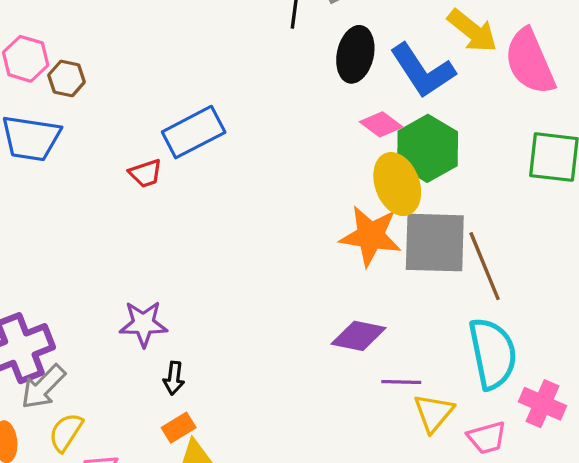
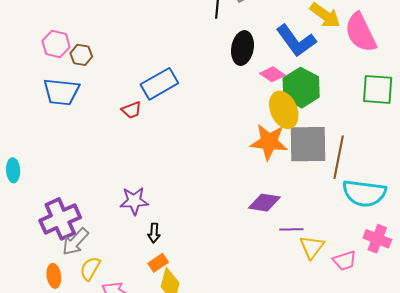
black ellipse: (355, 54) -> (242, 48), moved
brown line: (485, 266) -> (339, 157), turned 36
cyan semicircle: (493, 353) -> (364, 193), moved, turned 111

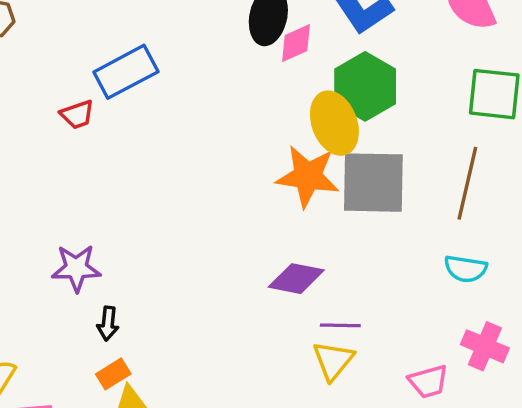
pink diamond: (272, 74) -> (296, 43), moved, turned -60
brown line: (339, 157) -> (467, 183), moved
cyan semicircle: (364, 193) -> (466, 269), size x0.6
yellow triangle: (312, 247) -> (333, 361), moved

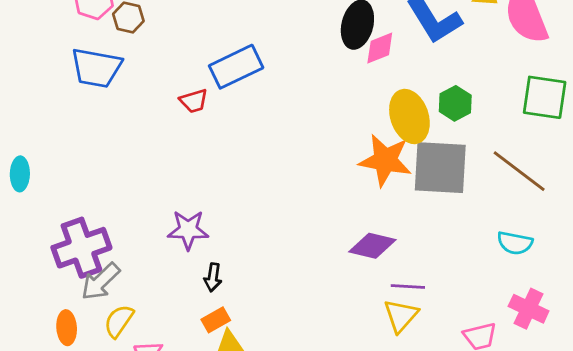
green hexagon: (365, 86) -> (455, 103), moved, size x0.6
brown line: (467, 183) -> (519, 171), turned -68

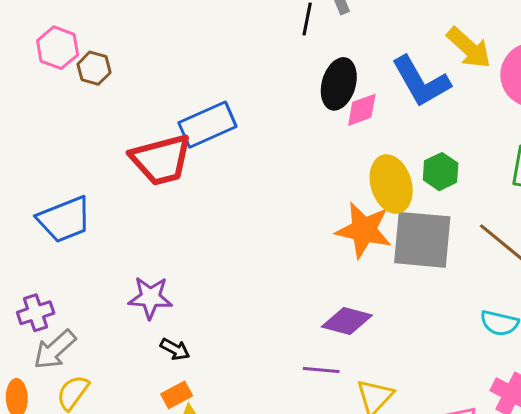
blue trapezoid: (96, 68) -> (64, 219), moved, turned -34
red trapezoid: (194, 101) -> (161, 160), size x2.0
purple cross: (81, 248) -> (36, 313), size x0.6
black arrow: (213, 277) -> (175, 349), turned -72
purple line: (408, 286) -> (321, 370), moved

